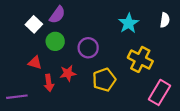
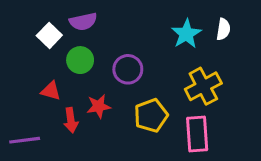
purple semicircle: (57, 15) -> (83, 22), turned 42
white semicircle: (165, 20) -> (223, 29), moved
yellow cross: (140, 59) -> (203, 86), turned 35
pink rectangle: (159, 92) -> (197, 134), moved, turned -35

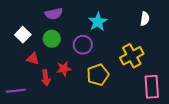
cyan star: (186, 34) -> (98, 22), moved
white square: (49, 35) -> (23, 35), moved
pink rectangle: (197, 134) -> (152, 87), moved

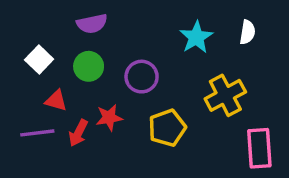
cyan star: (98, 22) -> (196, 37), moved
red arrow: (46, 78) -> (78, 133), turned 35
purple line: (16, 91) -> (37, 133), moved

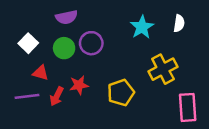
purple circle: (142, 77) -> (91, 43), moved

